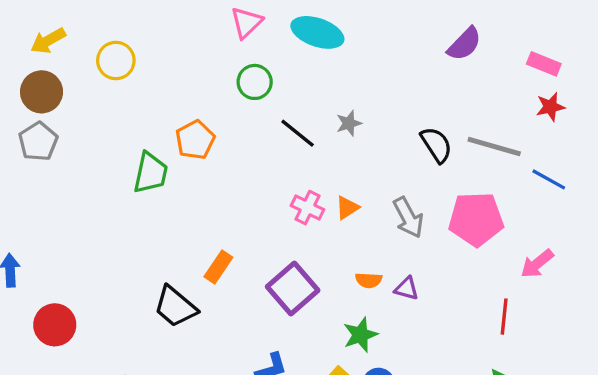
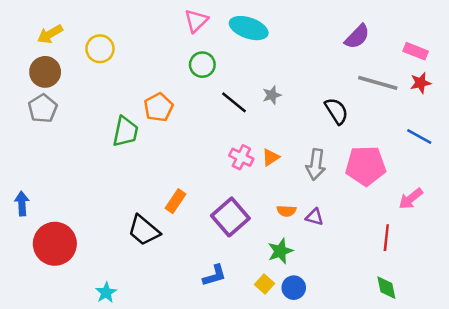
gray line: (494, 146) -> (378, 83), moved
gray arrow: (408, 217) -> (316, 165), turned 36
red circle: (55, 325) -> (55, 244), size x1.4

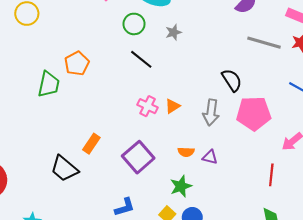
green circle: (202, 65) -> (134, 24), moved
gray star: (272, 95) -> (174, 32), moved
black semicircle: (336, 111) -> (232, 80), moved

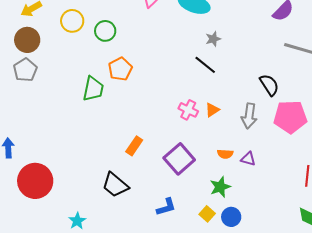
green circle: (134, 24) -> (105, 31), moved
black line: (141, 59) -> (205, 65), moved
black trapezoid: (64, 169) -> (115, 185), moved

